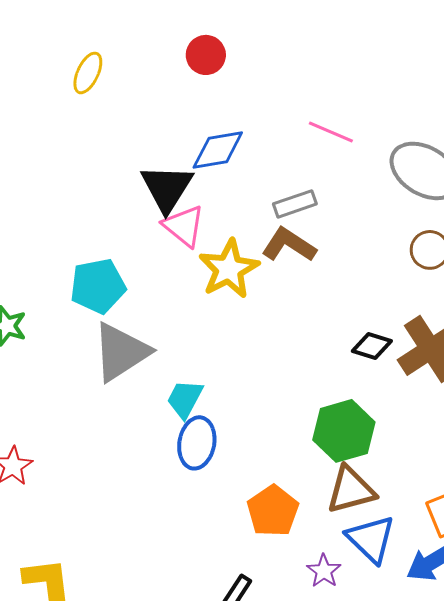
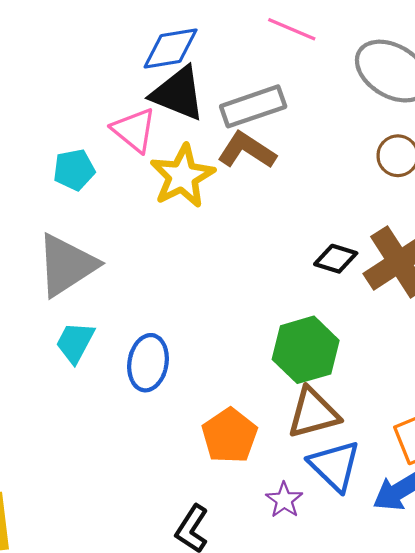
black triangle: (167, 188) -> (178, 94), moved, turned -40
gray rectangle: (295, 204) -> (253, 106), size x1.4
cyan pentagon: (98, 286) -> (74, 170), moved, size x0.7
cyan trapezoid: (185, 399) -> (75, 342), moved

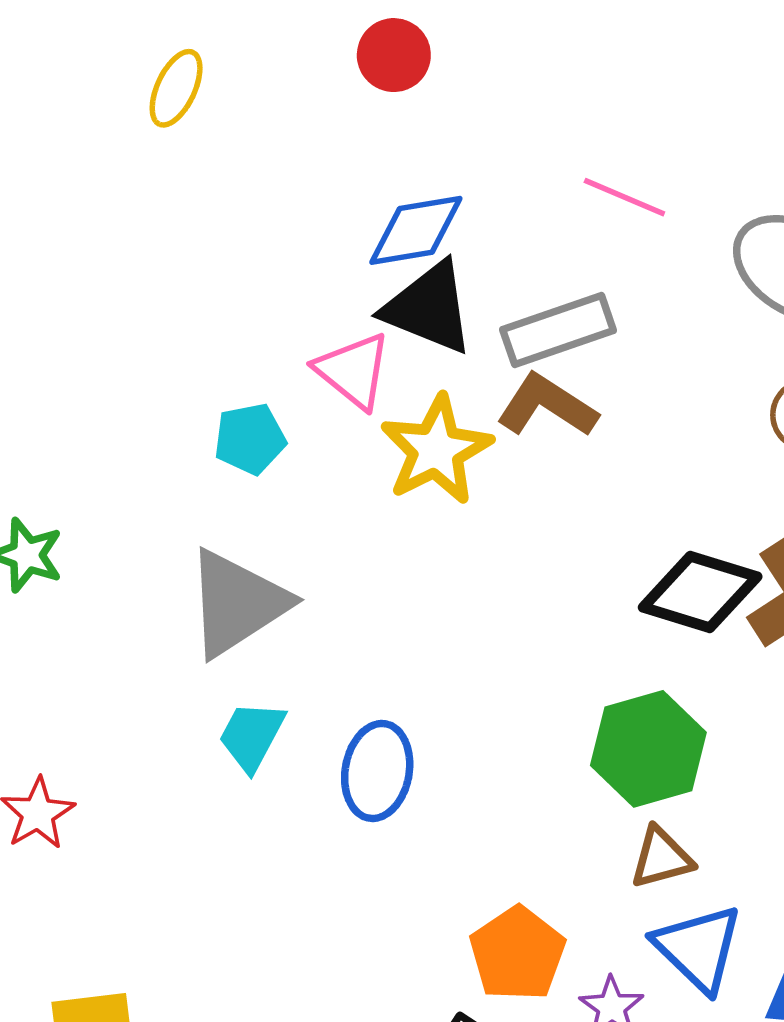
black diamond: (336, 259) -> (700, 592), size x1.6
brown triangle: (313, 413) -> (661, 858), size x0.7
orange pentagon: (230, 436) -> (517, 954), moved

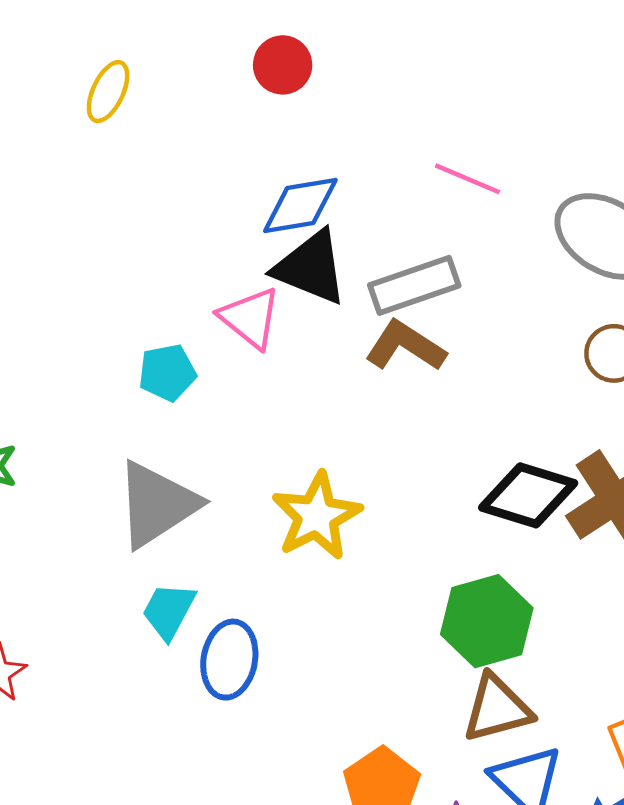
yellow star: (436, 450) -> (317, 516), moved
blue ellipse: (377, 771) -> (229, 660), moved
brown triangle: (661, 858) -> (497, 708), size x1.4

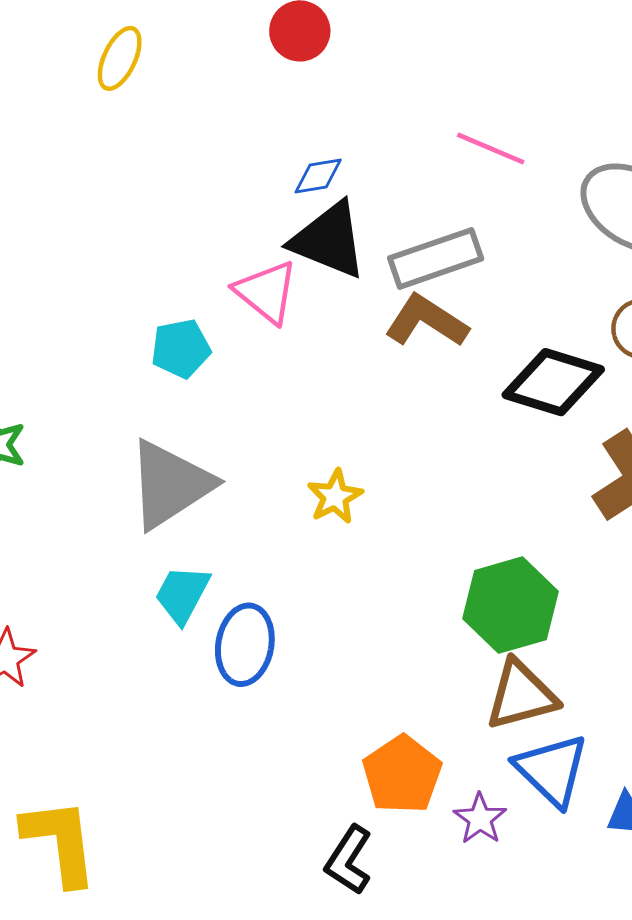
blue diamond: (300, 205) -> (318, 176), size x0.6
black diamond: (528, 495) -> (553, 382), moved
yellow star: (317, 516) -> (335, 497), size x0.6

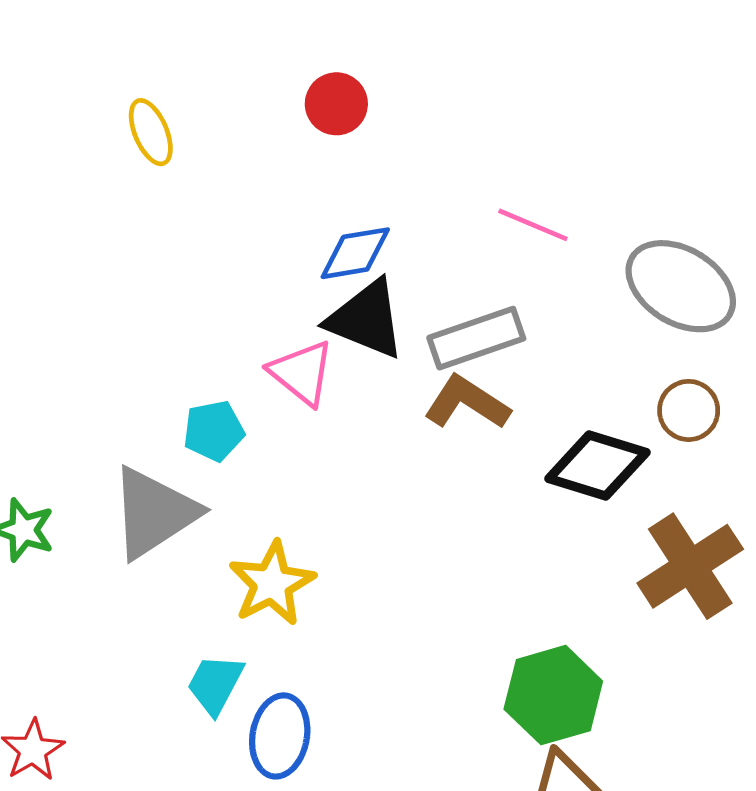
yellow ellipse: (120, 58) -> (151, 132), turned -48
blue diamond: (318, 176) -> (355, 253), size x1.4
gray triangle: (170, 484) -> (154, 513), moved
yellow star: (335, 497) -> (272, 583), moved, size x1.5

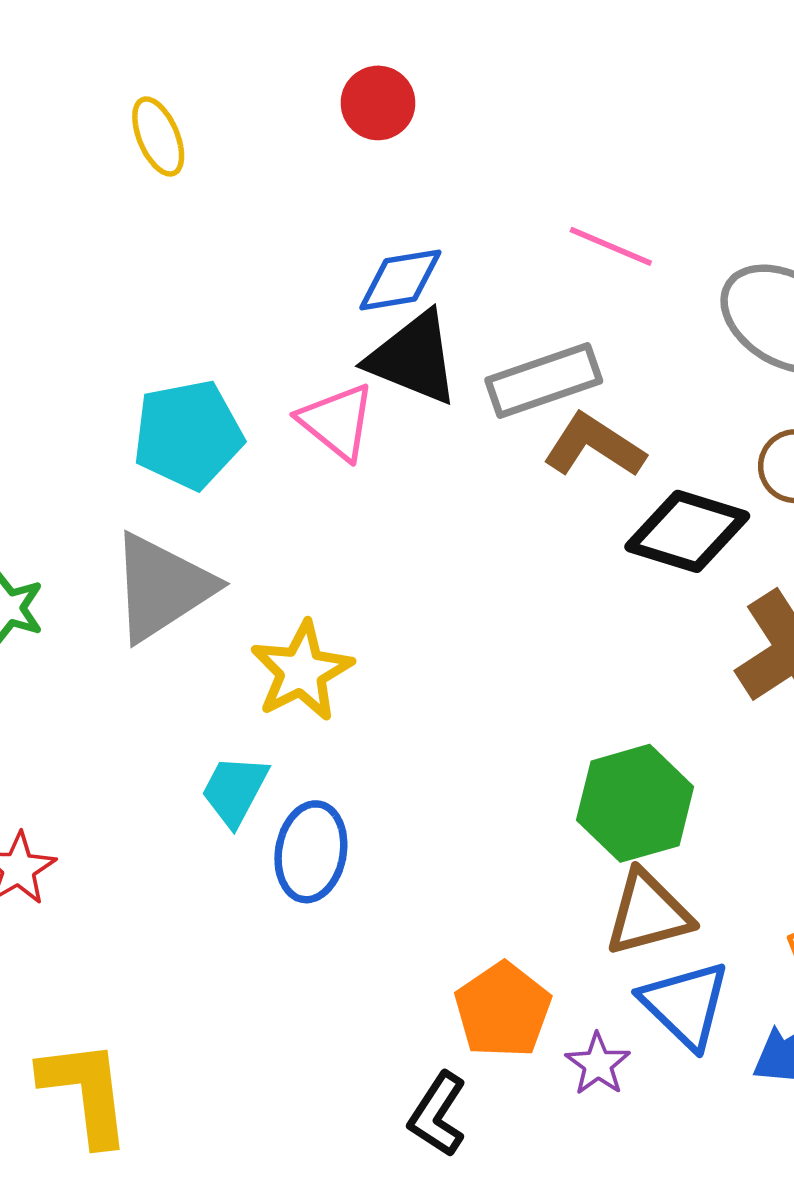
brown L-shape: (467, 403) -> (594, 446), moved
cyan pentagon: (214, 431) -> (188, 435), moved, size x1.5

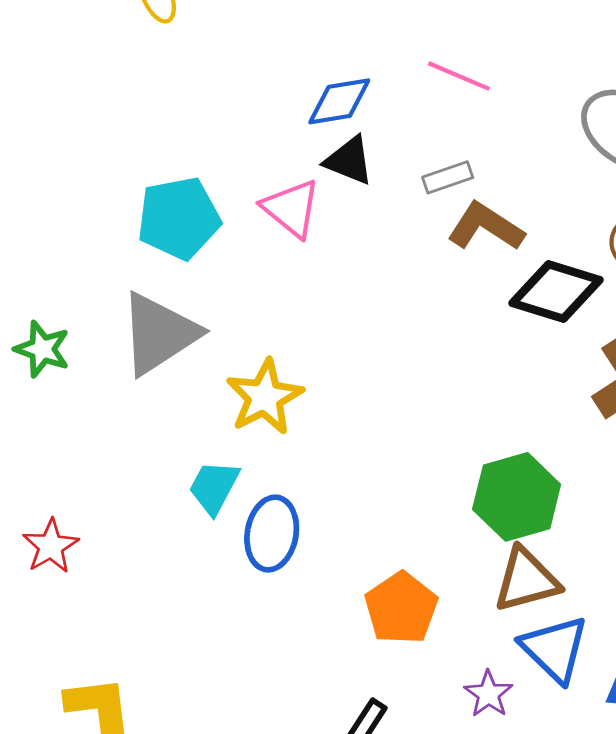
pink line: (611, 246) -> (459, 76), moved
black triangle: (413, 358) -> (349, 161), size x0.7
gray rectangle: (544, 381) -> (448, 177), size x0.6
orange pentagon: (503, 1010) -> (401, 608), moved

